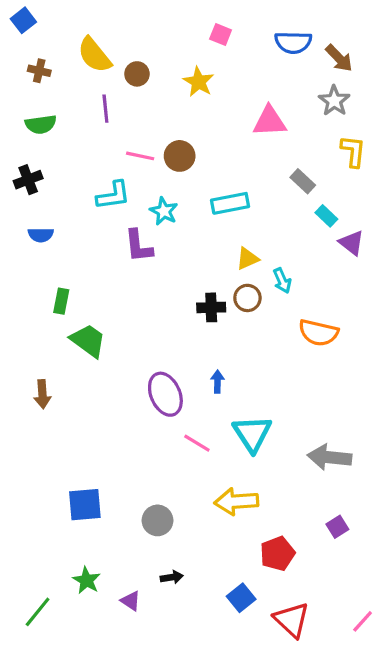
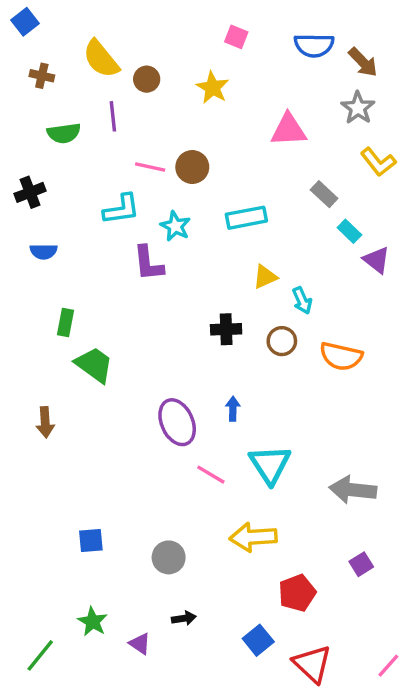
green semicircle: (41, 124) -> (64, 133), moved
yellow L-shape: (353, 151) -> (378, 162), turned 136
brown circle: (247, 298) -> (282, 341), moved
blue square: (85, 505) -> (91, 541), size x0.7

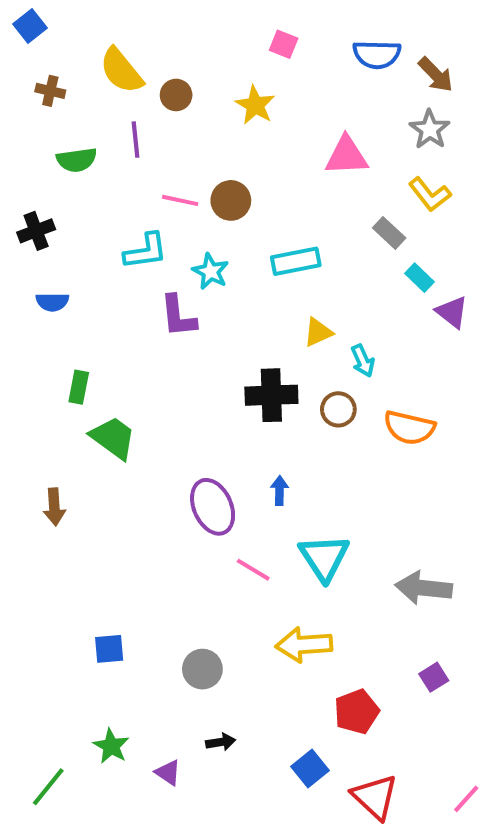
yellow L-shape: (378, 162) -> (430, 194), moved
black cross: (226, 329) -> (271, 395), size x1.4

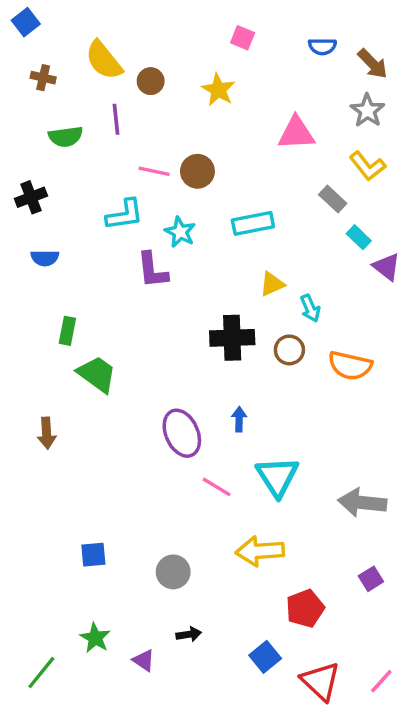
blue semicircle: (377, 54) -> (322, 46), size x0.7
pink line: (466, 799) -> (381, 681), moved

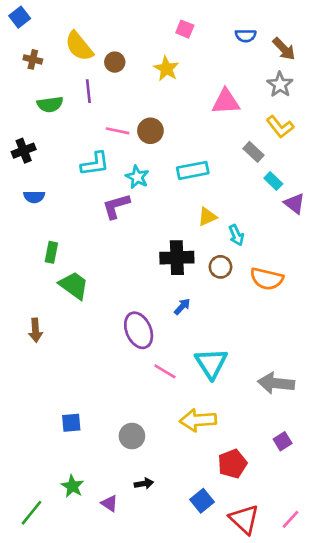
purple L-shape: (152, 270) -> (116, 206), turned 80
blue arrow: (239, 419) -> (182, 307), moved, turned 42

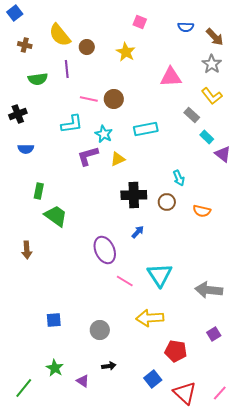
yellow triangle: (207, 217) -> (118, 159), moved
orange semicircle: (267, 279) -> (202, 211), size x0.7
red pentagon: (232, 464) -> (176, 351), turned 30

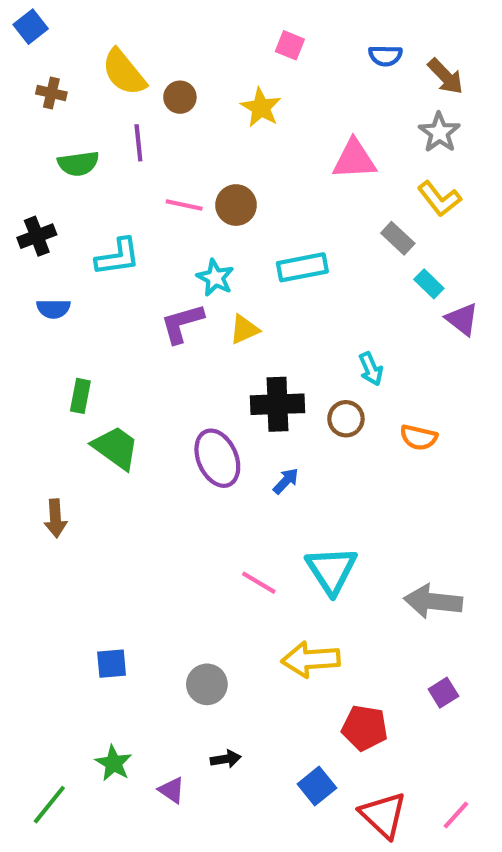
cyan L-shape: (72, 124) -> (118, 257), moved
purple ellipse: (105, 250) -> (217, 458), moved

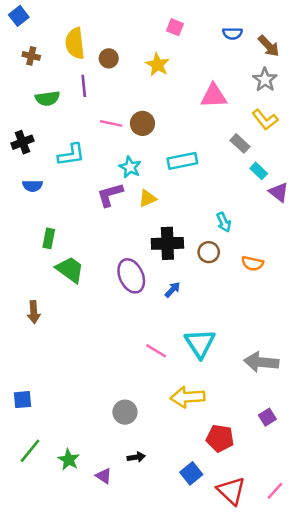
yellow semicircle: (124, 72) -> (75, 43), turned 32
blue square: (112, 664) -> (22, 400), moved
green line: (49, 805) -> (30, 451), moved

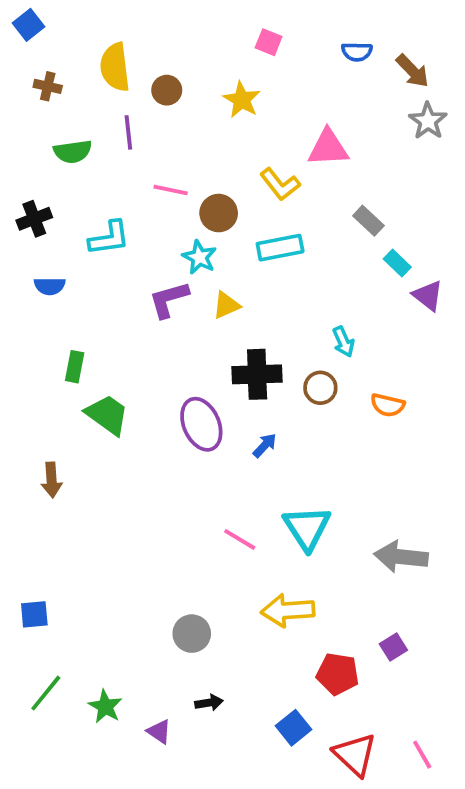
gray star: (265, 80) -> (428, 121), moved
yellow L-shape: (265, 120) -> (280, 184), moved
brown circle: (142, 123) -> (219, 213), moved
purple square: (267, 417) -> (393, 647), moved
pink line: (275, 491) -> (422, 755), turned -72

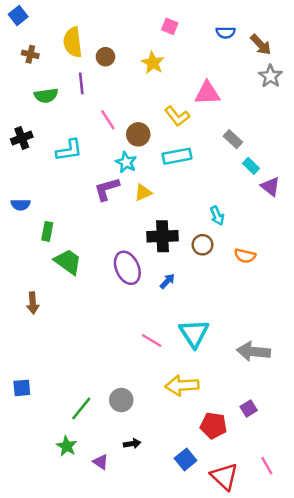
pink line: (171, 190) -> (108, 120), turned 45
blue semicircle: (50, 286) -> (21, 205), moved
green line: (46, 693) -> (81, 409), moved
pink line: (422, 755) -> (267, 466), moved

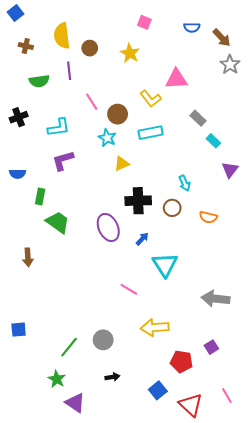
purple triangle: (270, 187) -> (230, 170), moved, turned 30
purple L-shape: (107, 189) -> (63, 160), moved
cyan triangle: (194, 333) -> (165, 265), moved
purple triangle: (101, 462) -> (75, 403), moved, size x1.5

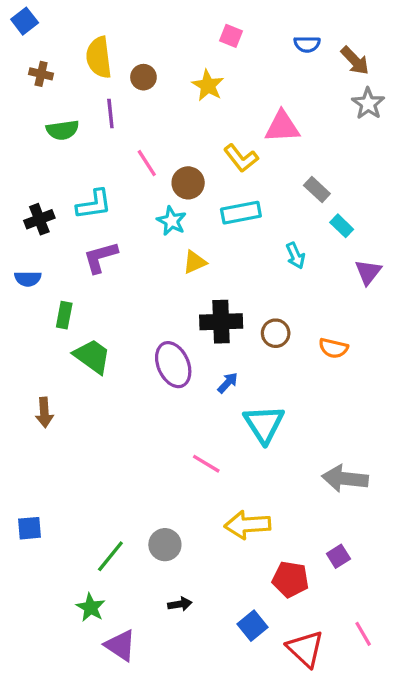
black cross: (19, 117) -> (39, 219), moved
cyan arrow: (185, 183) -> (295, 256), moved

